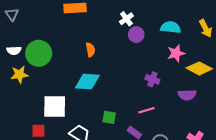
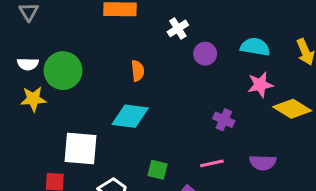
white cross: (126, 19) -> (178, 28), moved
purple semicircle: (187, 95) -> (263, 163), moved

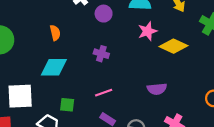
purple cross: (224, 120) -> (101, 54), moved
pink line: (212, 163) -> (104, 93), moved
green square: (157, 170) -> (67, 105), moved

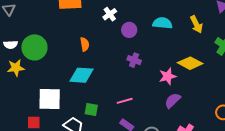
pink star: (147, 31) -> (168, 76), moved
purple cross: (101, 54) -> (134, 60), moved
purple semicircle: (157, 89) -> (173, 101), turned 138

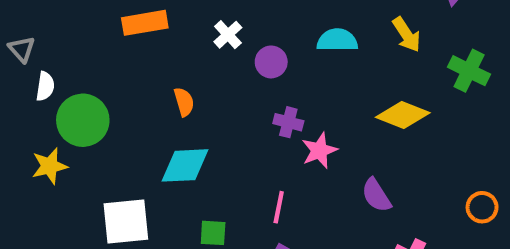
white semicircle: (11, 45) -> (45, 86), moved, turned -72
pink star: (168, 76) -> (319, 150), moved
pink line: (125, 101) -> (279, 207), turned -56
purple semicircle: (173, 101) -> (376, 195), turned -72

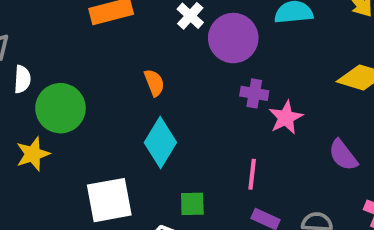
purple circle: (271, 62) -> (233, 38), size x1.6
cyan diamond: (185, 165) -> (160, 142), turned -51

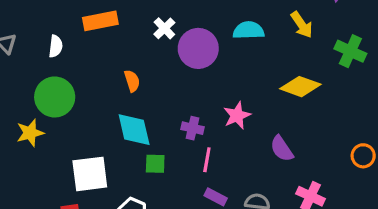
white semicircle: (22, 79) -> (56, 46), moved
purple cross: (254, 93) -> (192, 128), moved
cyan diamond: (160, 142) -> (134, 130), turned -48
green square: (192, 204) -> (155, 164), moved

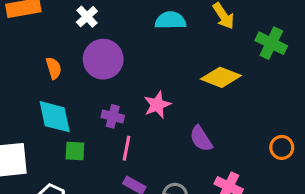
purple circle: (198, 48) -> (103, 59), moved

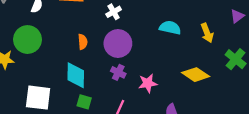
purple cross: (113, 116) -> (118, 72), moved

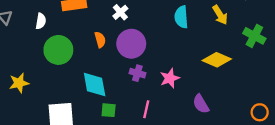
cyan semicircle: (170, 28) -> (181, 17), turned -95
green circle: (28, 40) -> (58, 50), moved
orange semicircle: (83, 42) -> (100, 40), moved

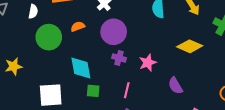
orange semicircle: (100, 40) -> (78, 26), moved, turned -96

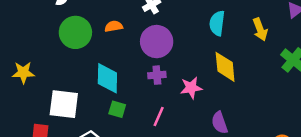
yellow diamond: (190, 46) -> (225, 67), moved, turned 50
purple cross: (119, 58) -> (157, 75), turned -32
yellow star: (14, 66) -> (23, 73), moved

